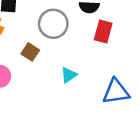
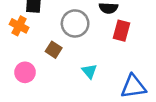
cyan triangle: (69, 75) -> (89, 71), turned -35

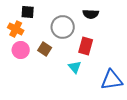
red rectangle: (122, 31) -> (86, 46), moved
pink circle: (25, 72) -> (21, 50), moved

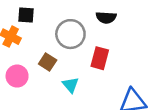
pink circle: (21, 50) -> (17, 76), moved
cyan triangle: (75, 67) -> (70, 85), moved

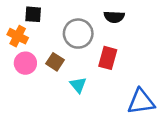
pink circle: (17, 76) -> (25, 63), moved

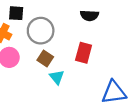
gray circle: (78, 34) -> (41, 31), moved
brown square: (55, 62) -> (45, 59), moved

